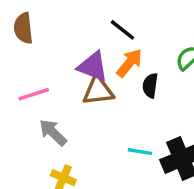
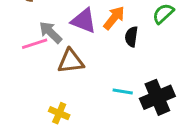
brown triangle: (98, 91) -> (71, 61), moved
gray arrow: (53, 132) -> (51, 32), moved

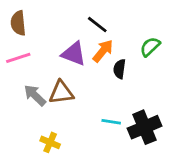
gray arrow: (51, 32) -> (35, 95), moved
pink line: (35, 44) -> (18, 58), moved

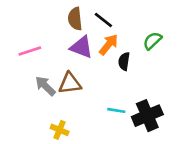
brown semicircle: (18, 23) -> (75, 19), moved

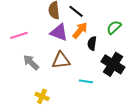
brown triangle: (70, 83) -> (61, 60), moved
black cross: (147, 116) -> (113, 64), moved, turned -35

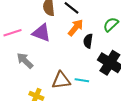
purple triangle: (59, 32) -> (41, 33), moved
brown triangle: (61, 60) -> (61, 80), moved

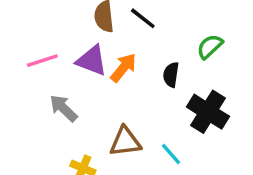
orange arrow: (76, 28) -> (123, 68), moved
cyan line: (82, 80) -> (171, 154), moved, turned 40

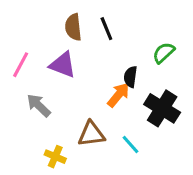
black line: (143, 18) -> (106, 29), turned 30
pink line: (42, 61) -> (21, 65), turned -44
orange arrow: (123, 68) -> (118, 95), moved

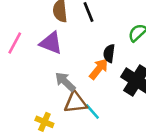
gray arrow: (39, 105) -> (65, 82), moved
cyan line: (130, 145) -> (92, 112), moved

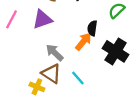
purple triangle: (51, 43) -> (42, 19), turned -40
brown triangle: (76, 102) -> (51, 74), moved, turned 40

